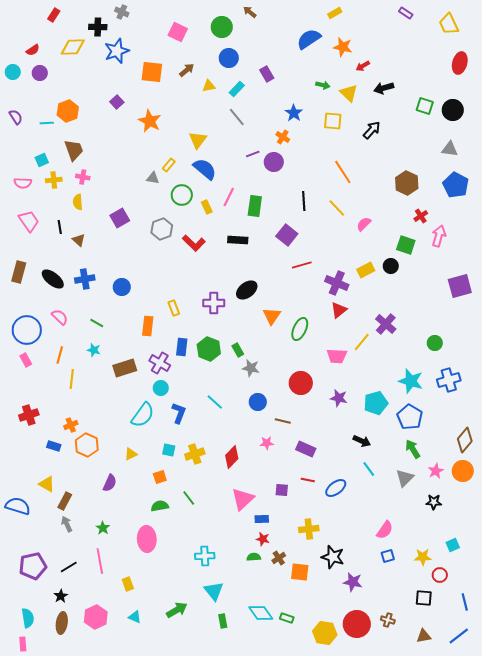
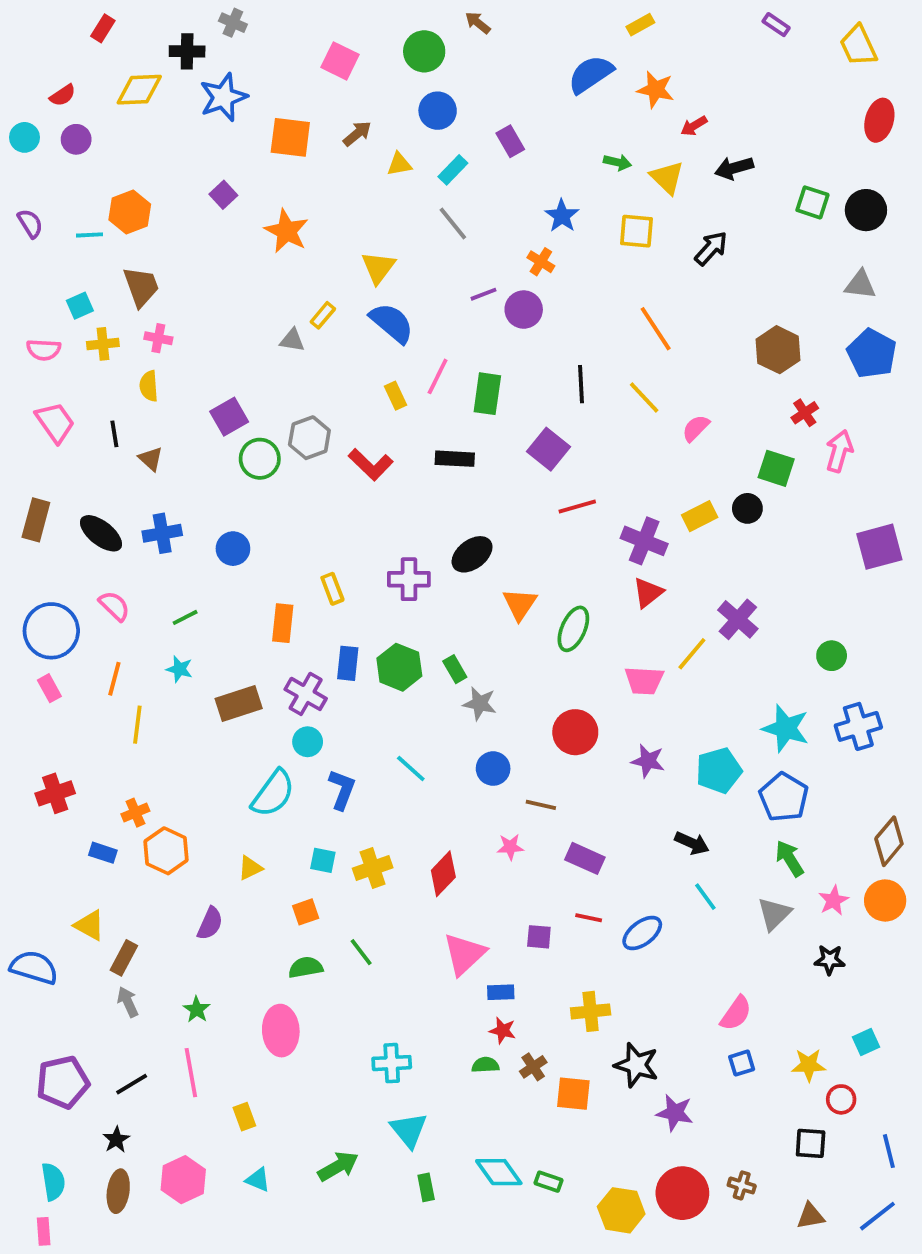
green circle: (182, 195) -> (260, 459), moved
green line: (97, 323) -> (185, 617), turned -56

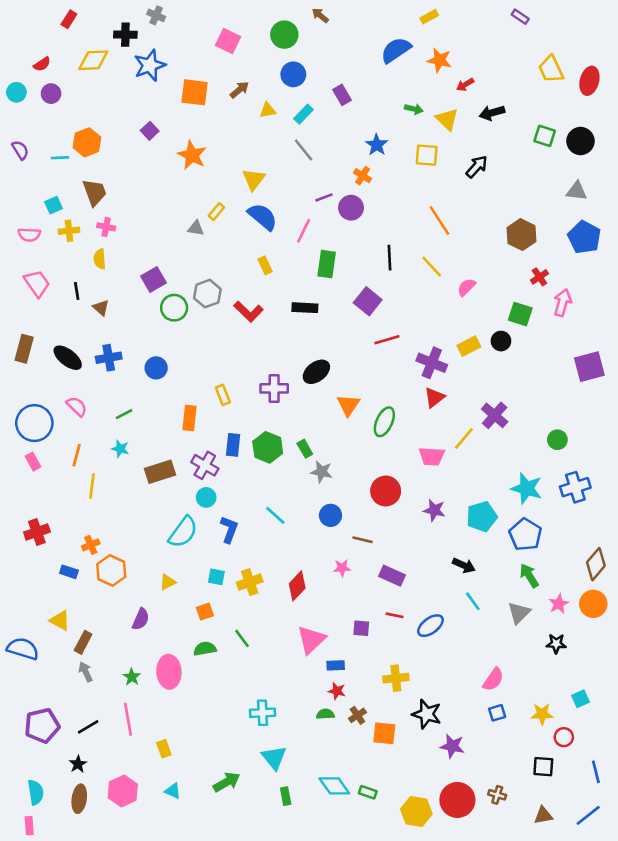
yellow trapezoid: (858, 46) -> (551, 69), moved
pink line: (438, 376) -> (304, 231), moved
pink ellipse: (281, 1031) -> (169, 672), moved

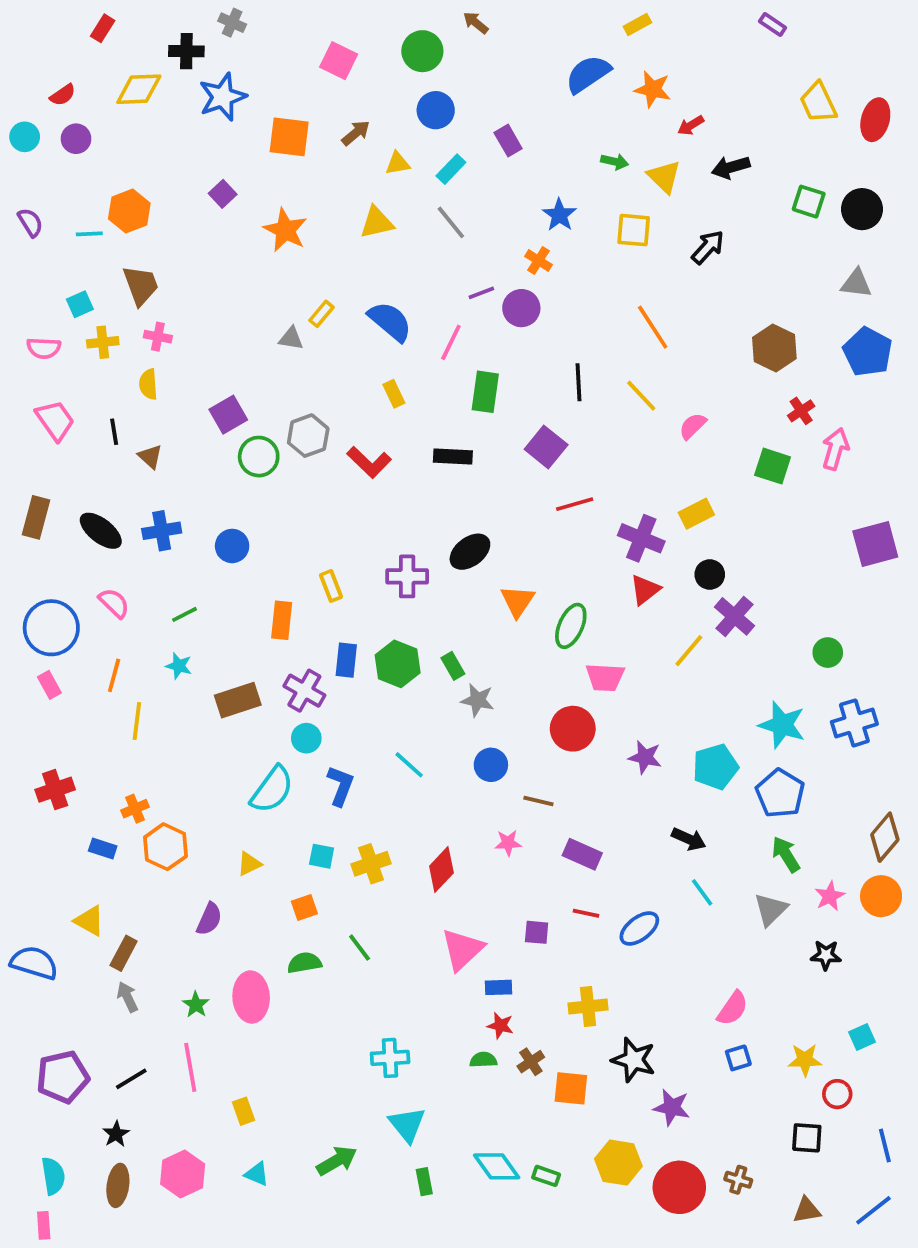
yellow triangle: (254, 179) -> (377, 222), moved, turned 40
black circle: (501, 341) -> (710, 575), moved
pink trapezoid: (432, 456) -> (605, 677), moved
yellow hexagon: (416, 812) -> (618, 1163), moved

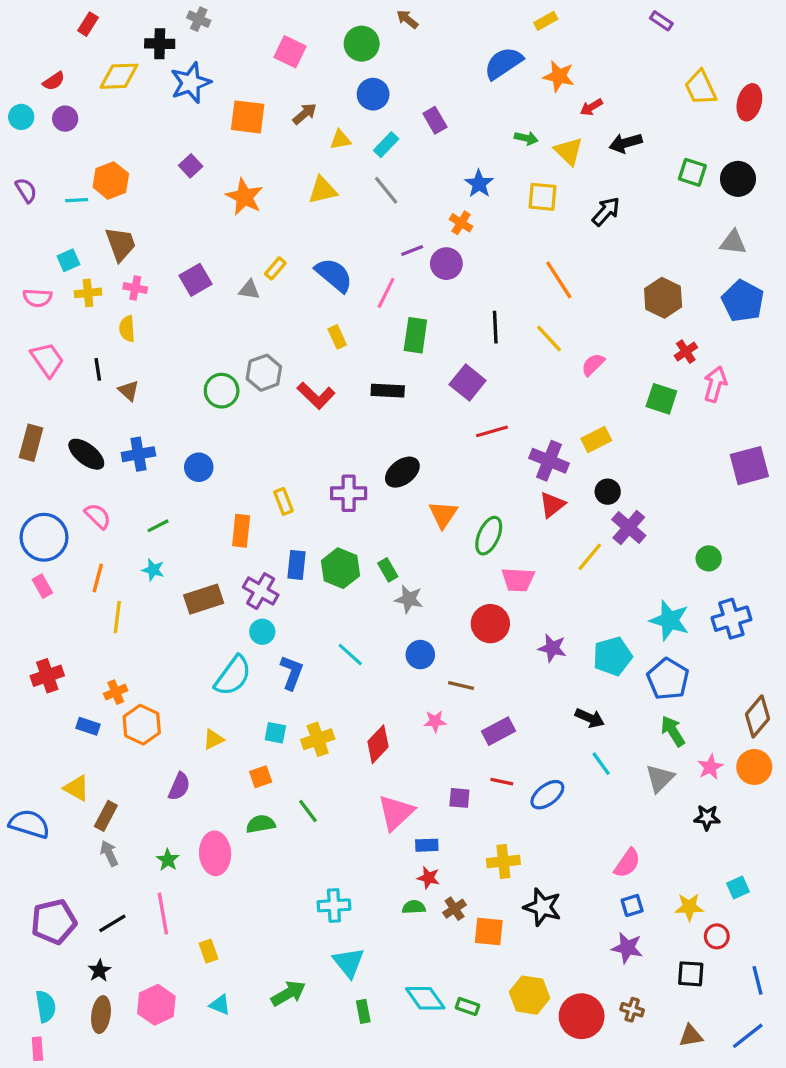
purple square: (228, 415) -> (195, 280), moved
purple rectangle: (582, 854) -> (499, 731), turned -52
purple star: (672, 1107) -> (627, 948), moved

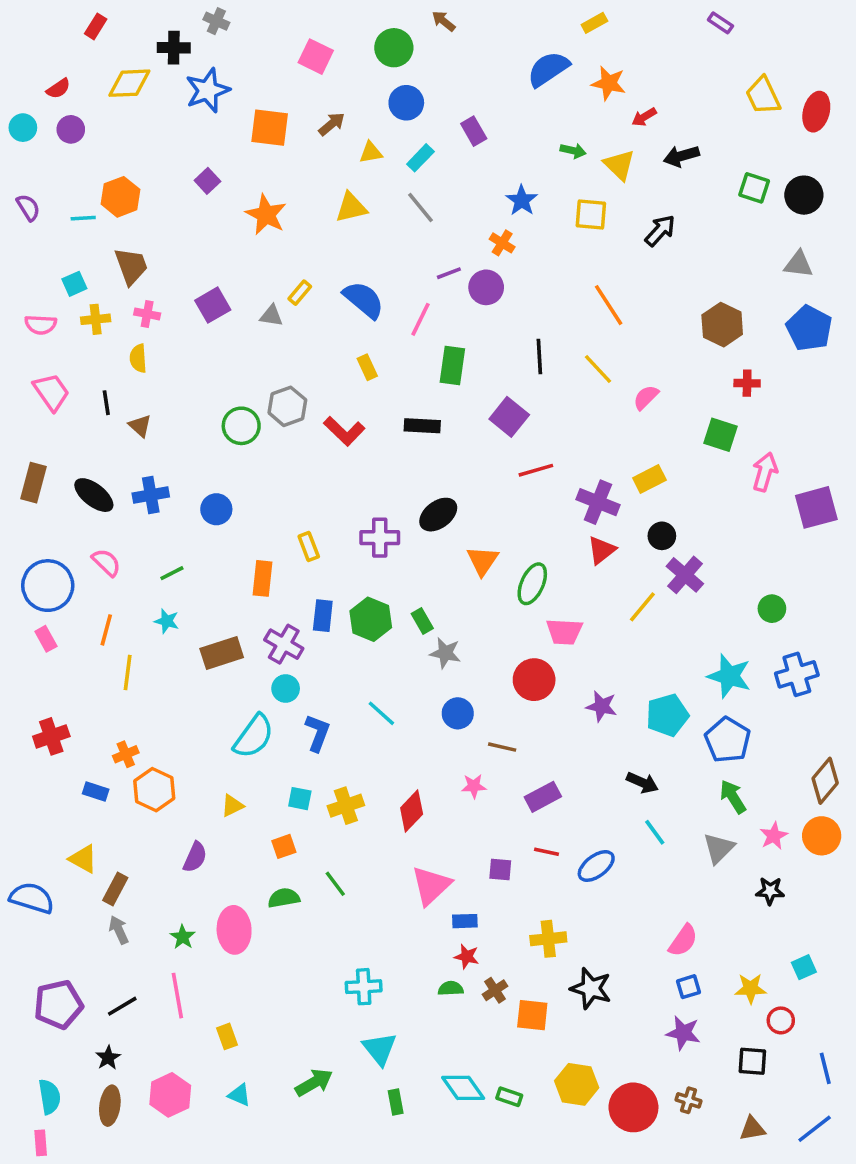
red cross: (686, 352) -> (747, 383), turned 35
pink arrow: (715, 384) -> (765, 472), moved

